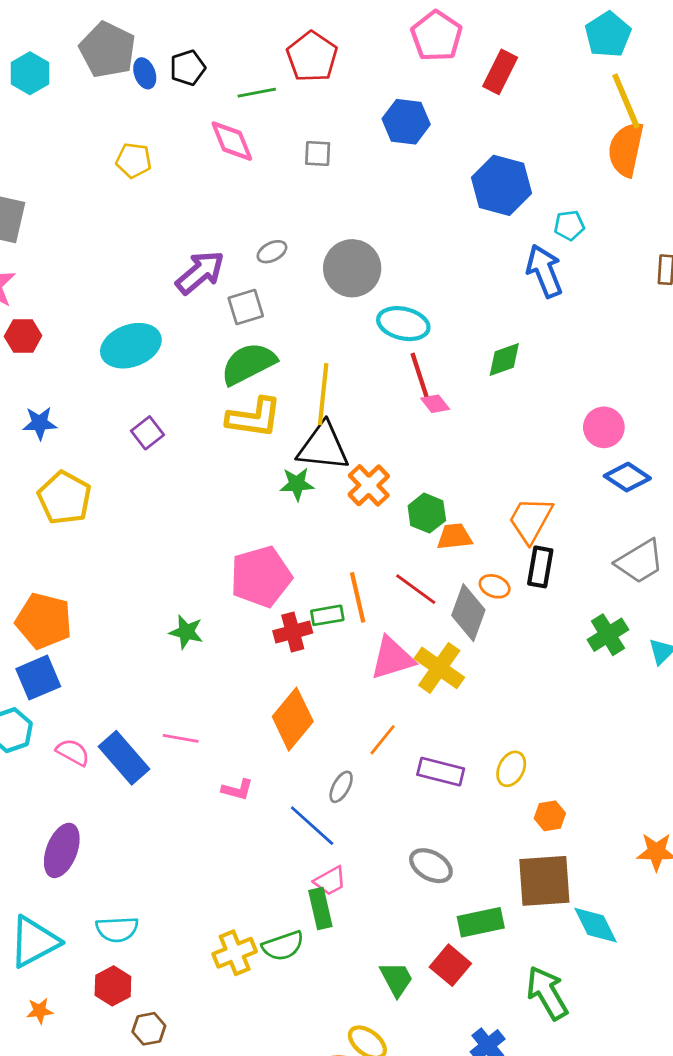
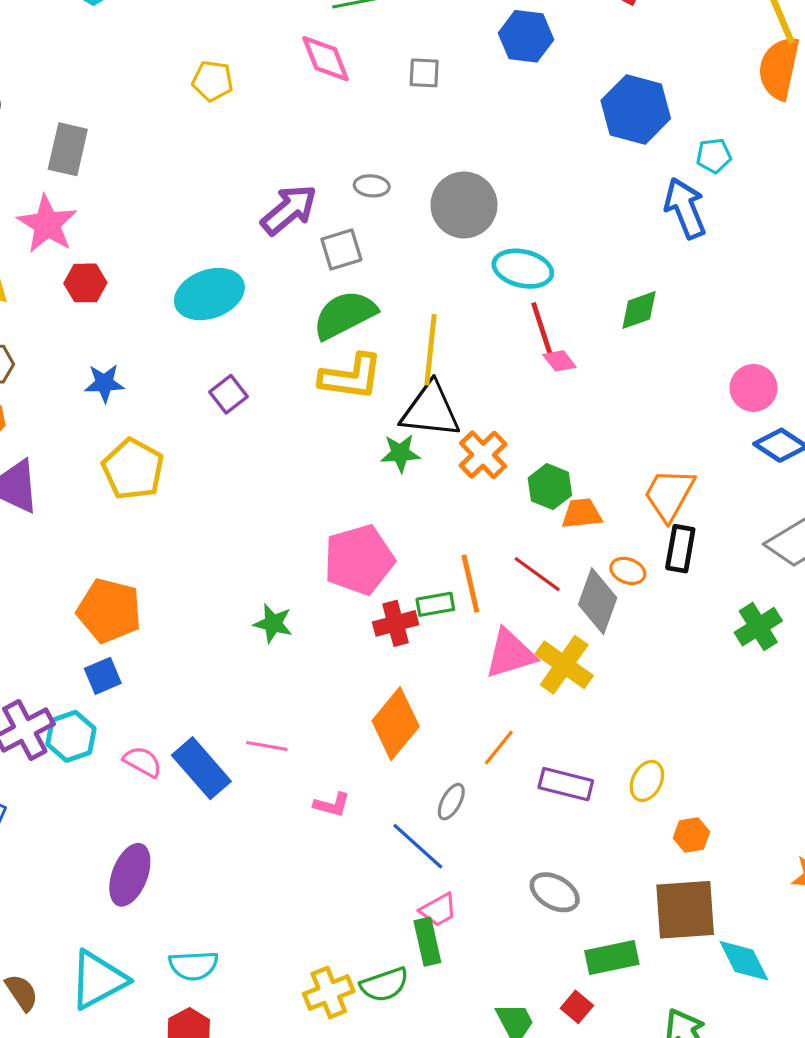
gray ellipse: (272, 252) -> (372, 186), turned 32
blue square: (38, 678) -> (103, 676), size x0.7
red square: (450, 965) -> (577, 1007), size x0.7

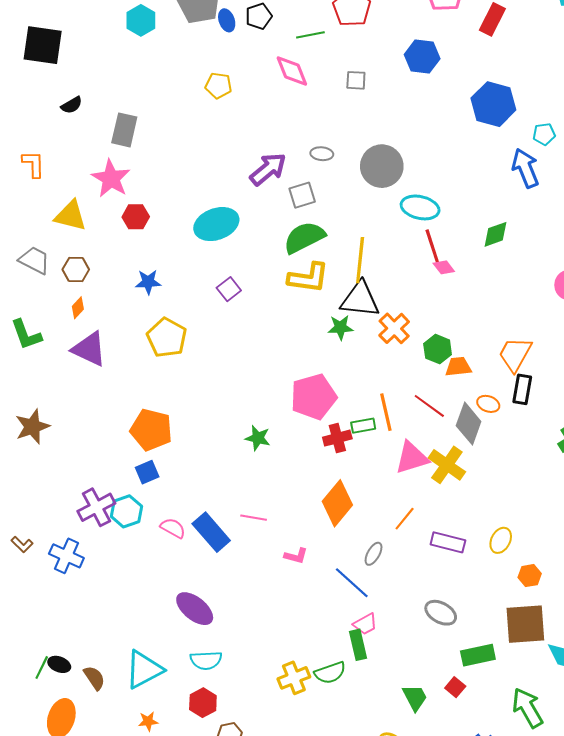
purple ellipse: (130, 875) -> (195, 609), moved, turned -72

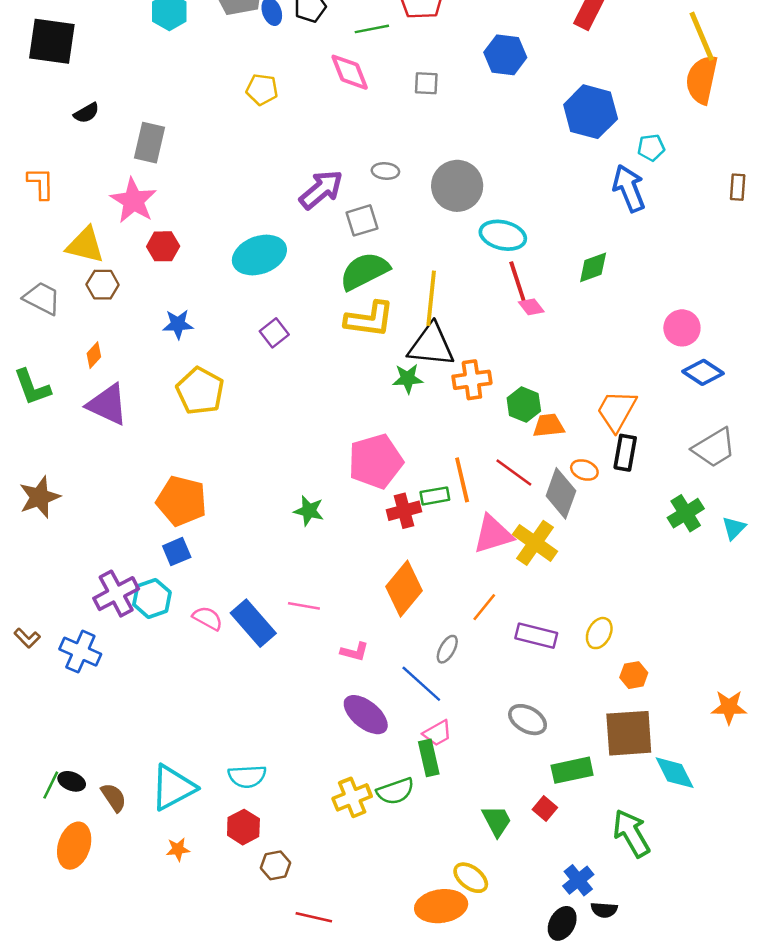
brown hexagon: (76, 269) -> (103, 285), moved
orange cross: (394, 328) -> (472, 380), turned 36
purple ellipse: (195, 609) -> (366, 715), moved

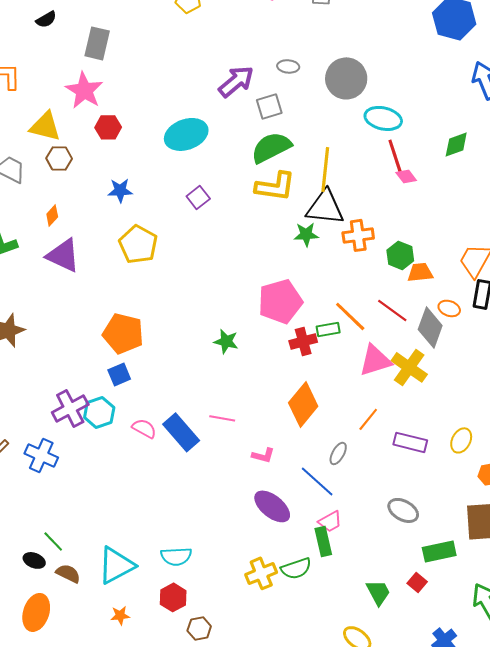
orange line: (462, 480) -> (350, 316), turned -33
green line: (51, 785) -> (53, 541), moved, turned -70
brown semicircle: (114, 797) -> (68, 573), turned -30

